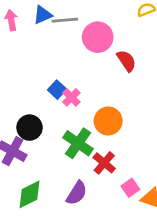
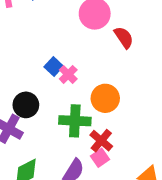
green cross: (78, 143) -> (75, 121), turned -32
pink square: (130, 188) -> (100, 158), moved

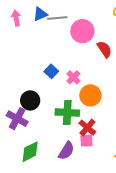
pink cross: (68, 74) -> (73, 77), moved
pink square: (100, 158) -> (86, 141), turned 32

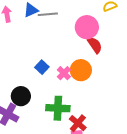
pink circle: (82, 31) -> (87, 27), moved
orange circle: (90, 95) -> (81, 70), moved

